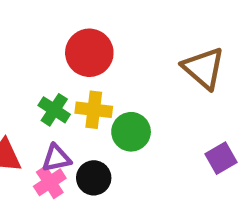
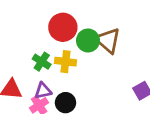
brown triangle: (203, 68) -> (108, 40), moved
green circle: (131, 132) -> (88, 40), moved

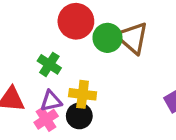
yellow cross: (65, 62) -> (83, 94), moved

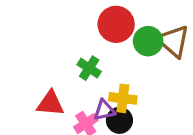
purple triangle: (51, 101) -> (104, 110), moved

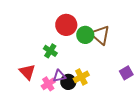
yellow cross: (123, 98) -> (81, 77), moved, turned -35
red triangle: (50, 103) -> (27, 72), turned 42

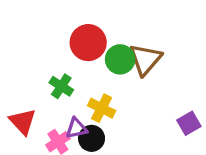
brown triangle: (100, 35) -> (145, 59), turned 30
yellow cross: (81, 77) -> (102, 108), moved, turned -35

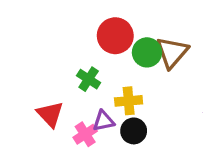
yellow cross: (102, 108) -> (129, 101), turned -32
black circle: (92, 138) -> (134, 131), moved

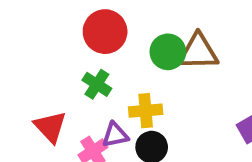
red circle: (115, 36) -> (105, 32), moved
brown triangle: (172, 52) -> (198, 52), turned 48

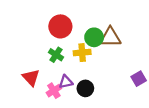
yellow cross: (146, 111) -> (82, 53), moved

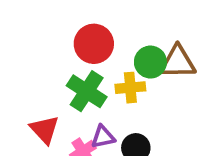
green cross: (56, 55) -> (87, 91), size x1.5

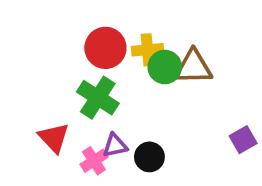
yellow cross: (130, 88) -> (148, 50), moved

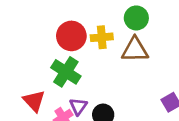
green circle: (165, 67) -> (136, 18), moved
purple triangle: (115, 145) -> (78, 106), turned -42

